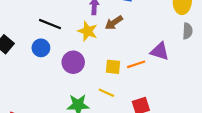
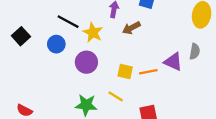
yellow star: (88, 31) -> (93, 32), moved
gray semicircle: (188, 31) -> (195, 51), moved

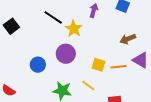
brown arrow: (131, 28) -> (128, 39), moved
blue circle: (56, 44) -> (38, 65), moved

